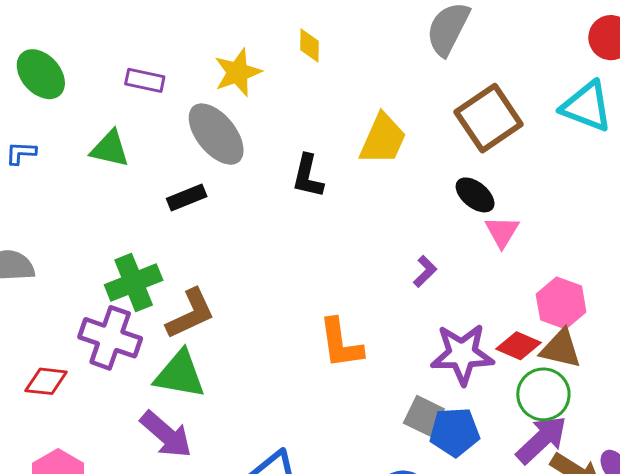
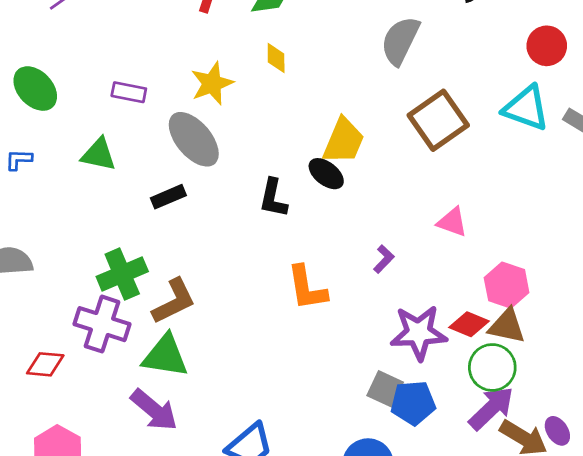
black L-shape: (308, 176) -> (273, 198), moved
black ellipse: (475, 195) -> (326, 174), moved
pink triangle: (502, 232) -> (452, 222), turned -40
orange L-shape: (341, 343) -> (307, 288), moved

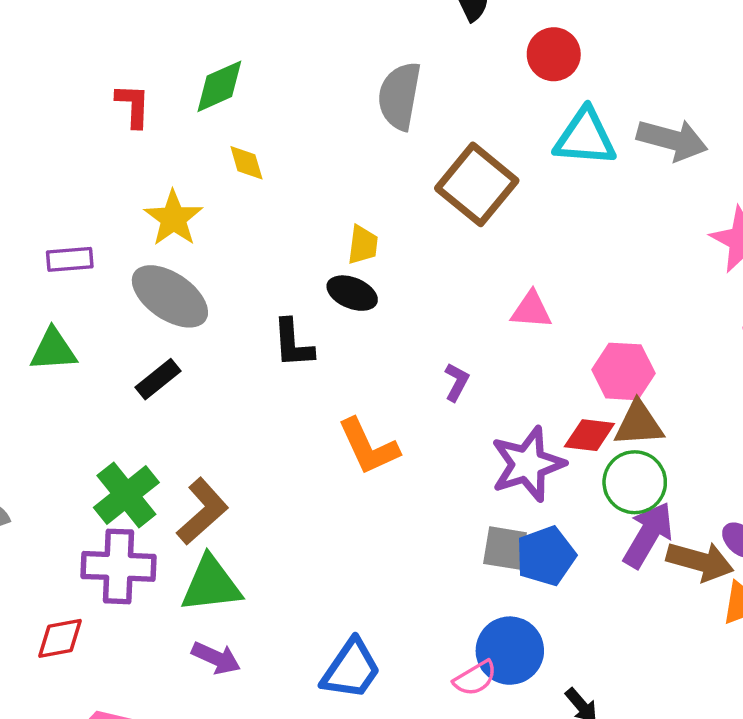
red circle: (547, 46) -> (554, 54), moved
yellow trapezoid: (344, 141) -> (363, 245), size x0.6
purple arrow: (154, 410) -> (216, 658), size x0.7

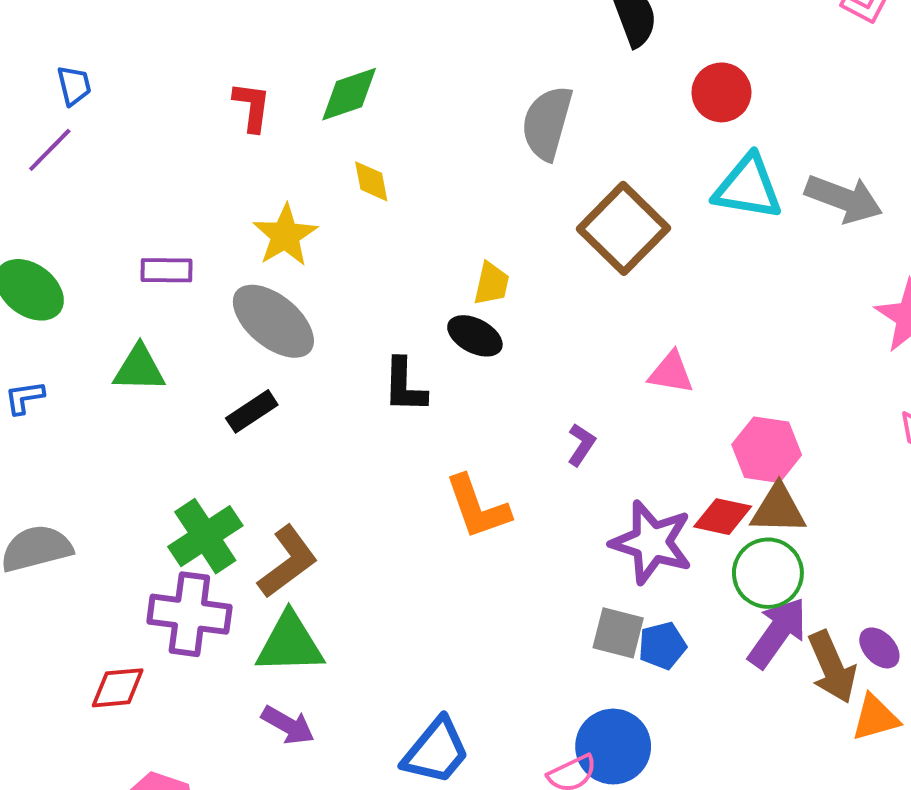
purple star: (528, 464) -> (652, 542), turned 30
blue pentagon: (546, 556) -> (662, 646), size x0.7
brown arrow: (700, 561) -> (832, 667), turned 46

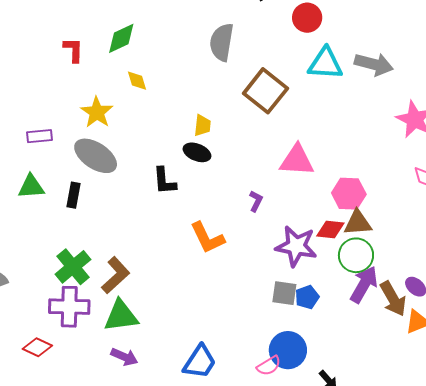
pink triangle: (671, 373) -> (297, 160), size x1.5
black rectangle: (252, 411) -> (74, 195), moved, turned -40
red diamond: (118, 688) -> (37, 347), turned 36

